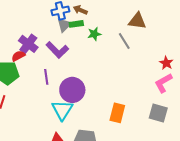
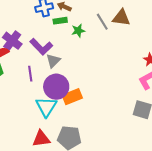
gray triangle: (64, 25) -> (53, 61), moved
gray line: (124, 41) -> (102, 22), moved
orange rectangle: (117, 113) -> (72, 97), moved, turned 54

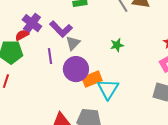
green star: (78, 31) -> (117, 45), moved
cyan triangle: (46, 107) -> (108, 89), moved

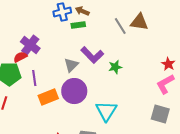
purple L-shape: (61, 29) -> (92, 55), moved
purple line: (50, 56) -> (34, 78), moved
orange rectangle: (92, 79) -> (48, 97), moved

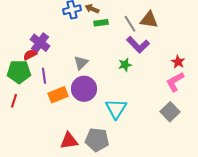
green rectangle: (78, 25) -> (101, 23), moved
purple L-shape: (92, 55) -> (138, 45), moved
gray square: (160, 114) -> (170, 112), turned 30

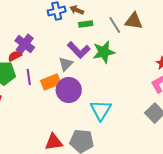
purple L-shape: (138, 45) -> (79, 50), moved
green star: (125, 65) -> (104, 52), moved, size x1.6
orange rectangle: (58, 95) -> (51, 82), moved

